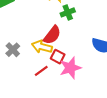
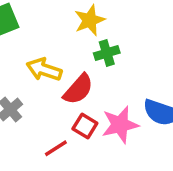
yellow arrow: (42, 47) -> (44, 70), moved
pink star: (70, 68) -> (120, 125), moved

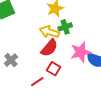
yellow arrow: (44, 70) -> (49, 32), moved
pink star: (120, 125) -> (81, 52), moved

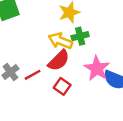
pink star: (81, 52) -> (97, 68), turned -30
red line: (37, 82) -> (33, 75), moved

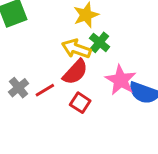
green cross: (80, 36) -> (100, 42), turned -35

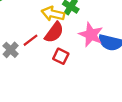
red line: (45, 90) -> (30, 40), moved

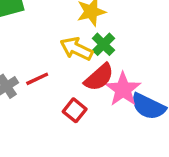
red semicircle: (54, 32) -> (99, 77), moved

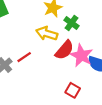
green cross: (103, 44) -> (71, 23), moved
red square: (75, 110) -> (73, 90), moved

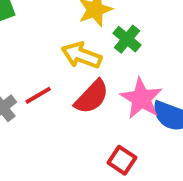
red semicircle: (64, 50) -> (92, 97), moved

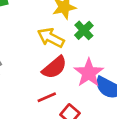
red line: (38, 95) -> (47, 97), moved

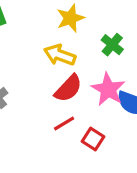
green cross: (84, 30) -> (112, 45), moved

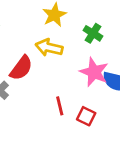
red semicircle: (68, 88) -> (21, 68), moved
red line: (64, 124) -> (60, 106), turned -66

